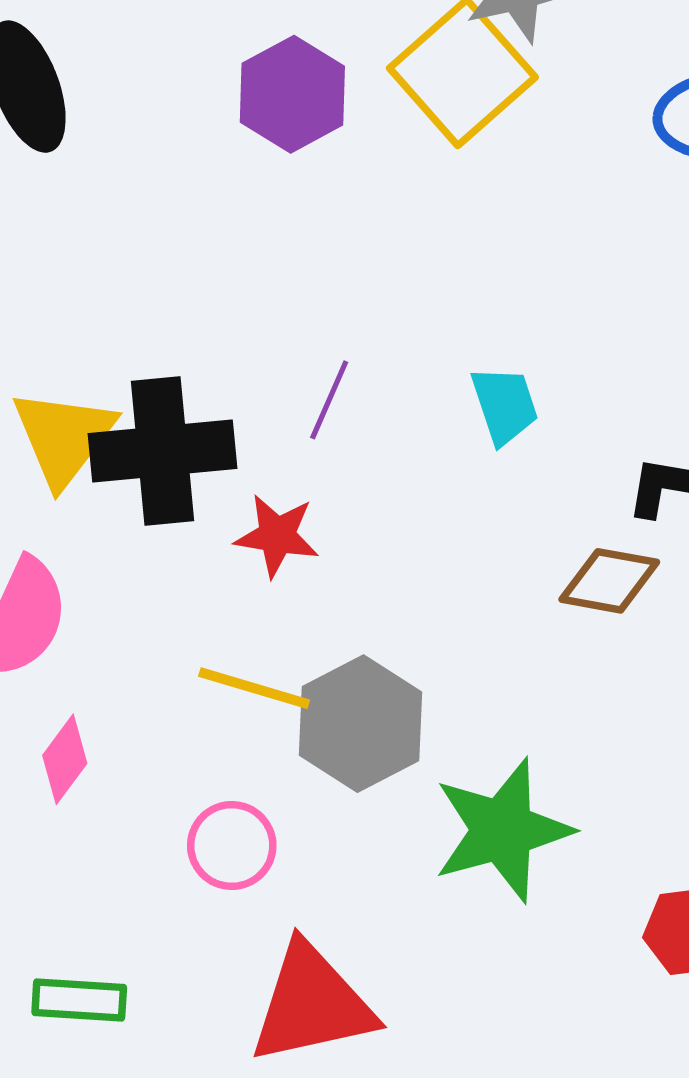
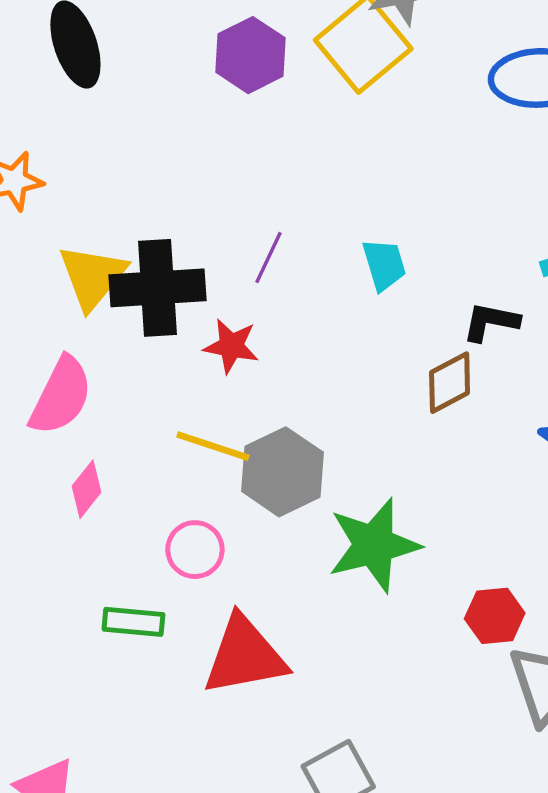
brown diamond: (609, 581) -> (450, 383), turned -40
green rectangle: (79, 1000) -> (133, 622), moved

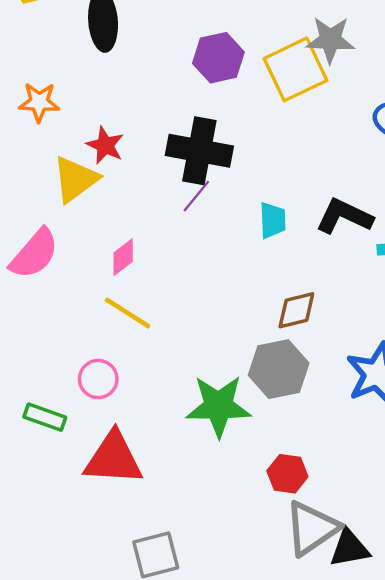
black cross: (157, 288) -> (199, 151), moved
black L-shape: (491, 322) -> (344, 216), moved, size x1.4
red star: (231, 346) -> (105, 145), moved
gray hexagon: (282, 472) -> (279, 369), moved
pink diamond: (87, 489) -> (123, 257), moved

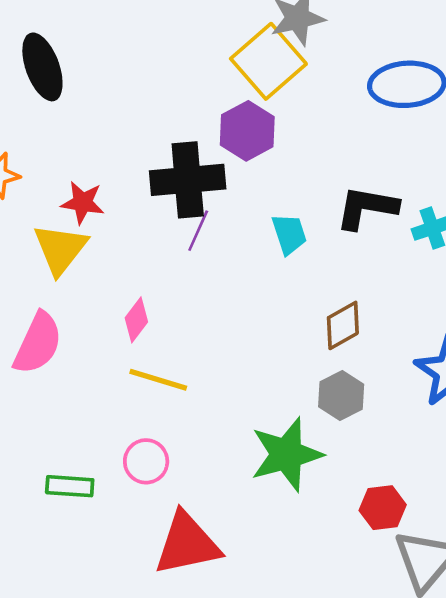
purple hexagon: (218, 58) -> (247, 131), moved
gray hexagon: (279, 369) -> (341, 396), size x0.7
green rectangle: (45, 417) -> (70, 486), moved

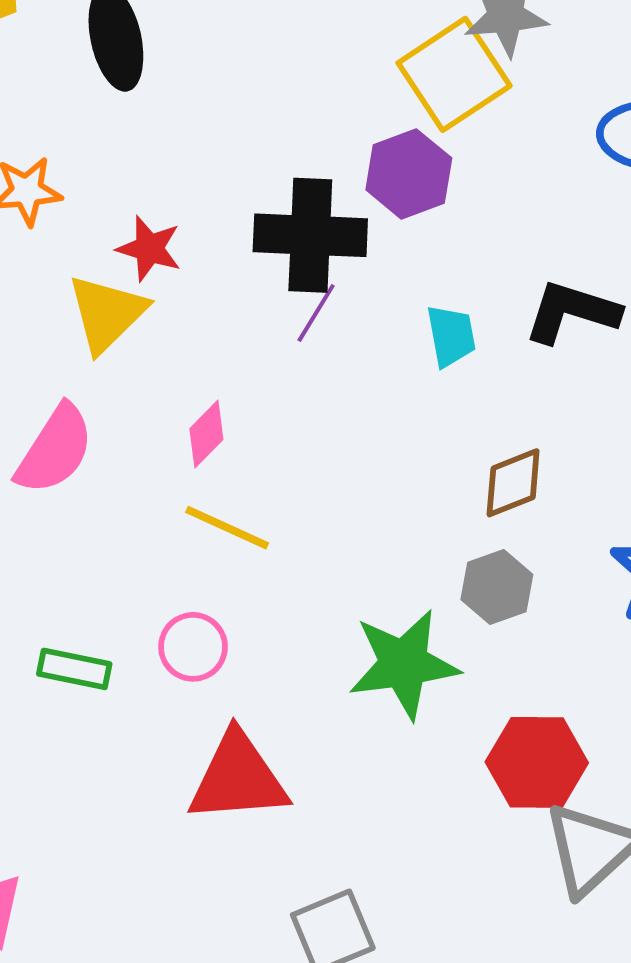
red hexagon: (383, 508) -> (537, 762), size x1.4

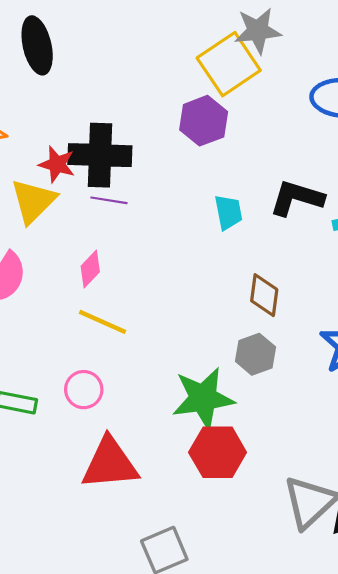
black cross: (310, 235) -> (100, 155), moved
purple line: (316, 313) -> (109, 200), moved, turned 68
brown diamond: (513, 483) -> (264, 295), turned -60
red hexagon: (537, 762) -> (218, 452), moved

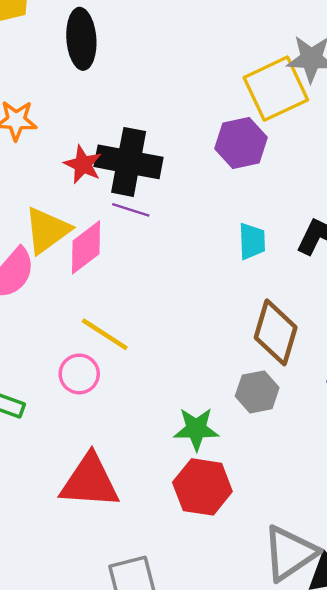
yellow triangle: (33, 201) -> (47, 230), moved
pink diamond: (90, 269) -> (86, 247), moved, size x1.4
brown diamond: (264, 295) -> (276, 332), size x1.4
pink circle: (84, 390) -> (79, 374), moved
green star: (203, 398) -> (196, 429), size x0.7

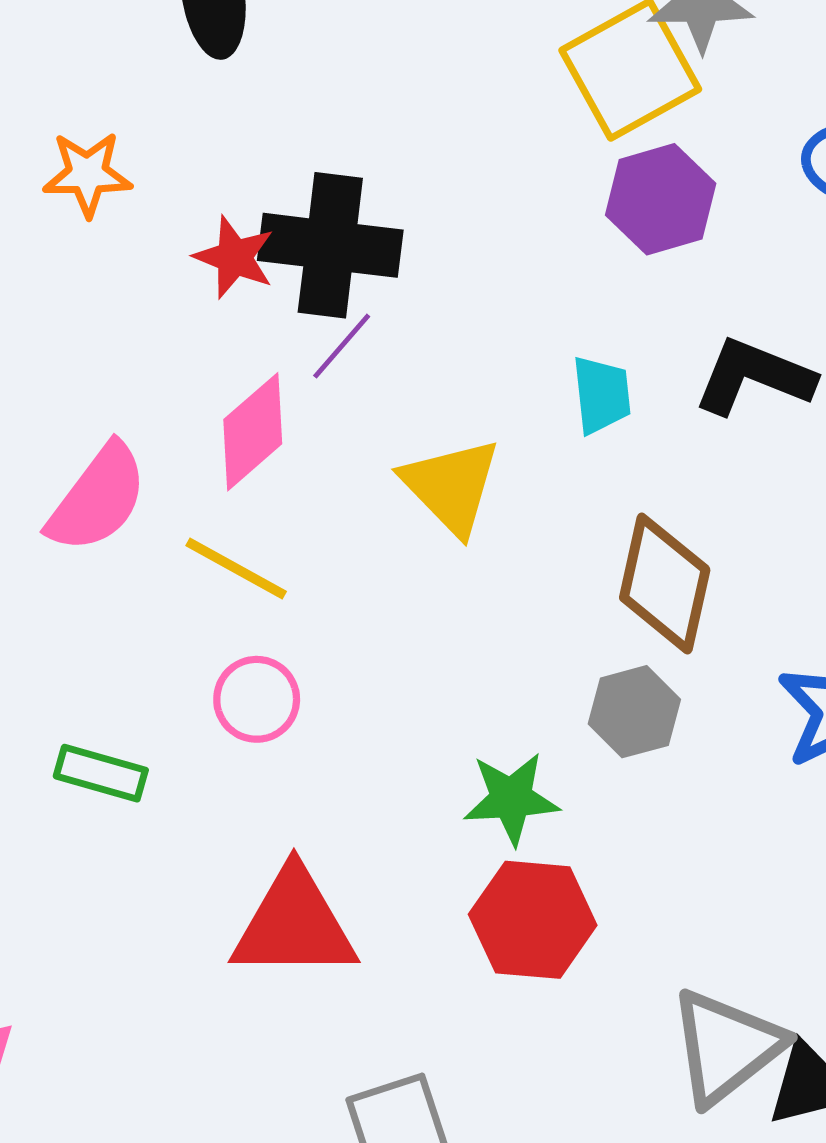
purple hexagon: (241, 143) -> (661, 199), moved
purple line: (131, 210) -> (342, 346), turned -63
yellow triangle: (47, 230) -> (451, 486), moved, turned -34
yellow line: (105, 334) -> (236, 568), moved

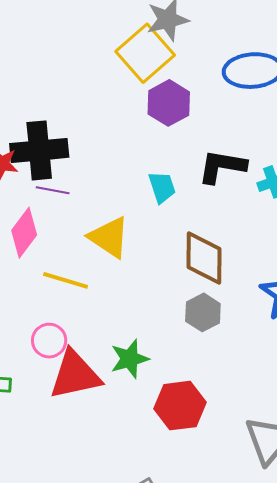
purple line: (342, 346) -> (53, 190), turned 72
yellow line: (236, 568) -> (66, 280), moved
green star: (511, 799) -> (130, 359), moved
red triangle: (294, 924) -> (75, 375), moved

